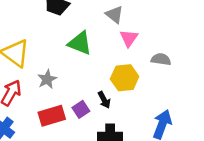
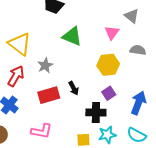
gray triangle: (114, 15) -> (132, 16), moved
black arrow: (104, 100) -> (74, 88), moved
purple square: (81, 109) -> (109, 93), moved

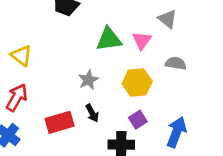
green triangle: (72, 36) -> (109, 39), moved, turned -30
yellow triangle: (20, 44) -> (22, 56), size x0.7
gray star: (45, 65) -> (88, 80), moved

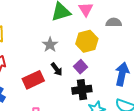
purple square: (138, 120) -> (80, 67), moved

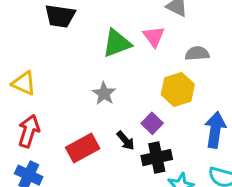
yellow hexagon: (87, 41) -> (178, 89), moved
black arrow: (57, 69) -> (126, 141), moved

